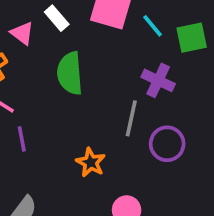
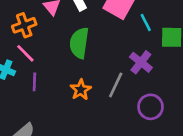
purple circle: (167, 144) -> (150, 107), moved
orange star: (91, 162) -> (81, 90), moved

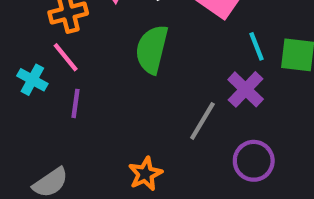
cyan line: (146, 23) -> (257, 46), moved
orange star: (81, 90) -> (145, 174), moved

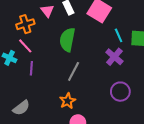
gray line: (202, 121) -> (74, 71), moved

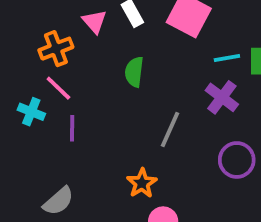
cyan line: (119, 35) -> (227, 58), turned -72
green semicircle: (67, 40) -> (134, 72), size x0.7
gray line: (74, 71) -> (170, 130), moved

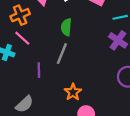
purple line: (72, 128) -> (39, 70), moved
gray line: (170, 130) -> (62, 54), moved

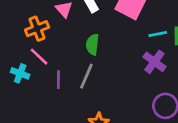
purple line: (39, 70) -> (58, 80), moved

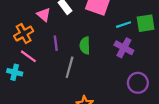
green semicircle: (92, 44) -> (85, 46), moved
purple line: (58, 80) -> (56, 43), moved

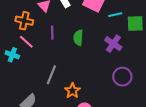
cyan line: (124, 25) -> (115, 15), moved
orange cross: (24, 34) -> (24, 21), turned 36
gray line: (70, 67) -> (51, 75), moved

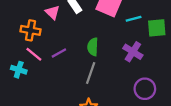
purple line: (52, 33) -> (59, 53), moved, turned 64
gray line: (51, 75) -> (91, 73), moved

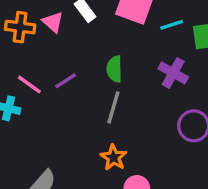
orange cross: (31, 30) -> (20, 27), moved

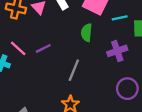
green semicircle: (114, 69) -> (87, 33), moved
purple cross: (173, 73) -> (117, 51), turned 36

